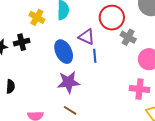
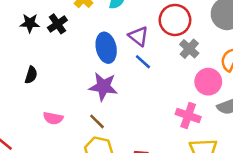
black cross: (22, 42) -> (57, 24), turned -35
blue line: (95, 56) -> (143, 62), turned -56

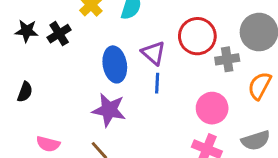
gray cross: (189, 49) -> (227, 59), moved, turned 36
blue line: (143, 62) -> (157, 83), turned 48
pink circle: (208, 82) -> (212, 108), moved

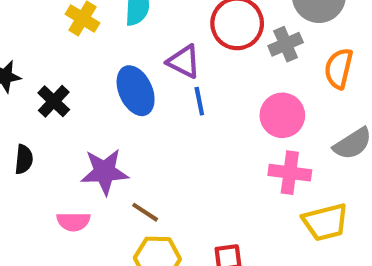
black cross: (59, 34) -> (54, 101), moved
purple star: (109, 110) -> (104, 172), moved

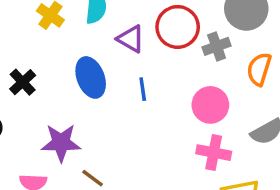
purple triangle: (184, 62) -> (131, 39), moved

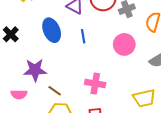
pink cross: (214, 153) -> (95, 84), moved

